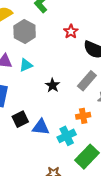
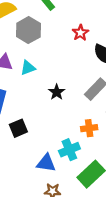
blue triangle: (41, 127) -> (46, 163), moved

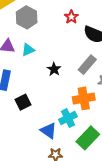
orange cross: (89, 128) -> (84, 98), size x1.5
blue triangle: (46, 163) -> (49, 131), turned 30

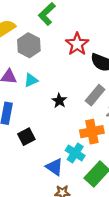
red star: (71, 17) -> (77, 44), size x1.5
cyan cross: (68, 118) -> (75, 153), turned -30

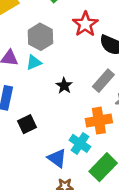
gray hexagon: (29, 45) -> (40, 37), moved

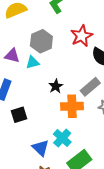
orange cross: (99, 121) -> (72, 106), moved

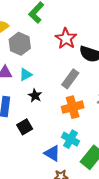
gray hexagon: (41, 41) -> (20, 44), moved
black star: (56, 86) -> (35, 96), moved
gray rectangle: (90, 87) -> (70, 79), moved

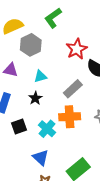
cyan triangle: (26, 75) -> (40, 76), moved
cyan cross: (70, 139) -> (47, 129), moved

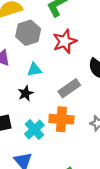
red star: (77, 49) -> (65, 41), moved

